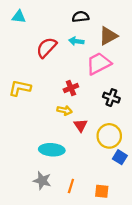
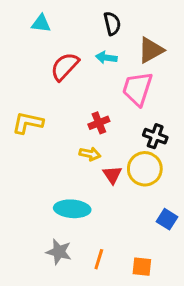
cyan triangle: (19, 17) -> (41, 24), moved
black semicircle: (81, 17) -> (112, 24), turned 84
pink trapezoid: (99, 64) -> (137, 89), turned -45
yellow circle: (109, 136) -> (145, 169), moved

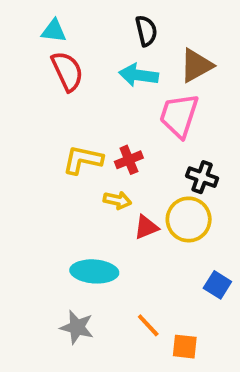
cyan arrow: (106, 58) -> (139, 75), size x1.4
red semicircle: (65, 66) -> (67, 71), moved, turned 112
yellow L-shape: (28, 123) -> (83, 160), moved
red triangle: (112, 175) -> (146, 227), turned 42
orange line: (99, 259) -> (148, 325), moved, turned -60

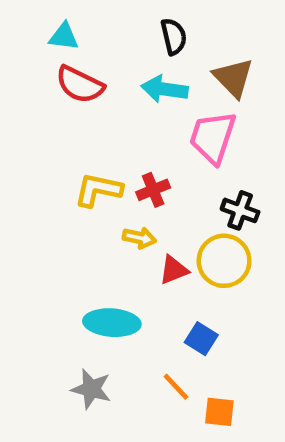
brown triangle: (196, 65) -> (233, 78), turned -45
red semicircle: (67, 71) -> (80, 85), turned 141
blue square: (217, 285) -> (201, 339), moved

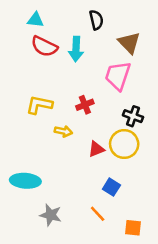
cyan arrow: (165, 89) -> (76, 49), moved, turned -95
yellow L-shape: (98, 190) -> (39, 105), moved
yellow arrow: (139, 238) -> (63, 131), moved
cyan ellipse: (112, 323) -> (25, 181), moved
orange square: (219, 412) -> (133, 228), moved

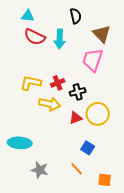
red cross: (85, 105) -> (58, 83), moved
black cross: (133, 116) -> (78, 92), moved, turned -35
yellow arrow: (63, 131) -> (50, 104), size x1.5

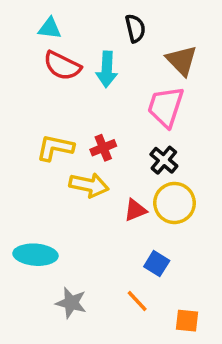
black cross: (78, 92) -> (164, 160), moved, turned -35

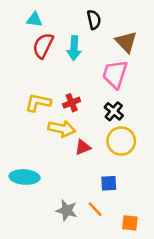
red semicircle: (62, 66) -> (43, 46), turned 90
red triangle: (135, 210) -> (83, 147), moved
blue square: (157, 264) -> (109, 183), turned -35
gray star: (71, 303) -> (67, 210), moved

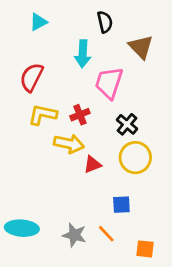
cyan triangle: (34, 20) -> (38, 22), turned -35
red semicircle: (43, 46) -> (32, 77), moved
pink trapezoid: (115, 74) -> (109, 83), moved
cyan ellipse: (24, 177) -> (22, 228), moved

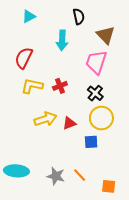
pink trapezoid: (109, 83) -> (96, 62), moved
yellow arrow: (69, 144) -> (45, 119), moved, turned -30
blue square: (121, 205) -> (91, 142), moved

